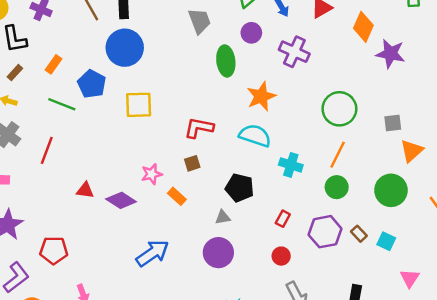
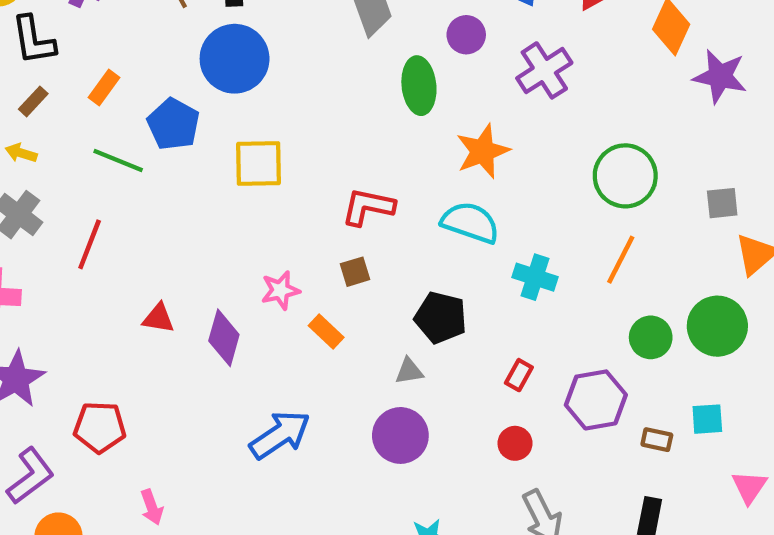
purple cross: (294, 52) -> (544, 70), turned 32
green circle: (337, 187) -> (651, 337), moved
purple diamond: (121, 200) -> (224, 338), turned 72
brown rectangle: (359, 234) -> (657, 440), moved, turned -35
cyan square: (386, 241) -> (707, 419), turned -30

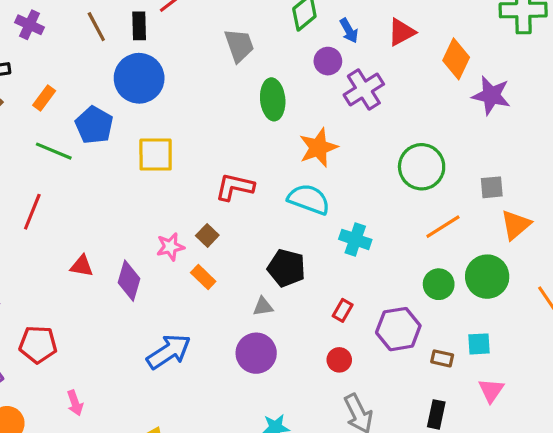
purple circle: (466, 35) -> (328, 61), moved
orange line: (621, 260) -> (443, 227), moved, turned 30
brown square: (355, 272) -> (207, 235), moved, turned -30
pink triangle: (749, 487) -> (491, 390), moved

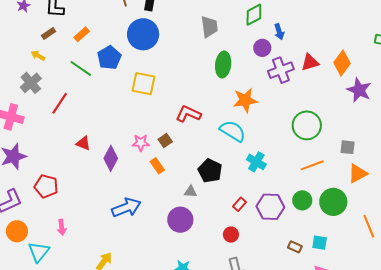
red triangle: (401, 32) -> (310, 62), moved
purple hexagon: (398, 329) -> (270, 207), moved

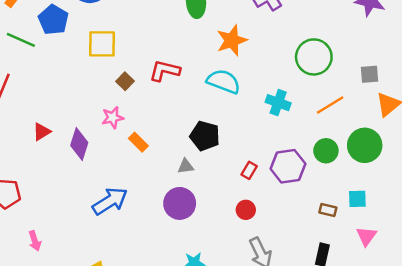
brown square: (165, 140) -> (125, 81), moved
red triangle: (83, 143) -> (42, 132), turned -42
cyan cross: (256, 162) -> (278, 103), moved

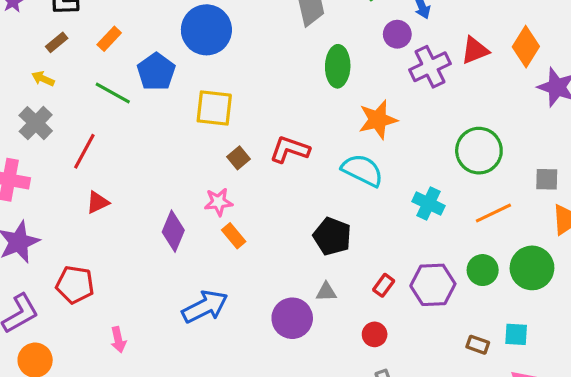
red triangle: (42, 132) -> (98, 202), moved
orange rectangle: (138, 142) -> (234, 236), moved
gray triangle: (186, 166) -> (326, 292), moved
pink arrow: (35, 241) -> (118, 340), moved

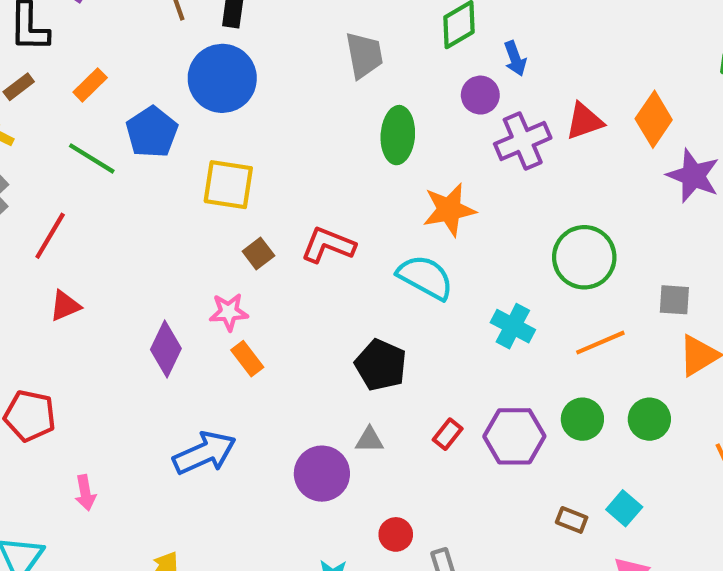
green circle: (532, 268) -> (649, 419), size x0.7
red circle: (375, 334) -> (396, 534), moved
cyan square: (516, 334) -> (624, 508), turned 35

